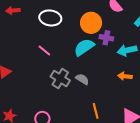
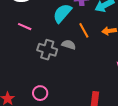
orange line: (96, 111) -> (84, 30), moved

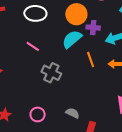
gray semicircle: (69, 45) -> (73, 113), moved

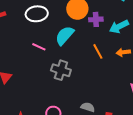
cyan semicircle: (72, 39) -> (65, 35), moved

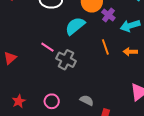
purple cross: (96, 19) -> (108, 15), turned 32
pink line: (39, 47) -> (47, 47), moved

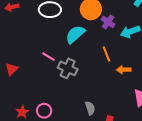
orange arrow: (130, 52) -> (124, 70), moved
gray semicircle: (87, 100) -> (90, 108), turned 48
pink circle: (52, 101) -> (44, 111), moved

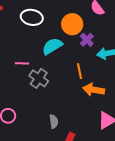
pink line: (48, 57) -> (22, 63), turned -40
orange arrow: (124, 70) -> (94, 90), size x1.5

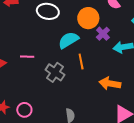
pink line: (22, 63) -> (27, 57), moved
orange line: (80, 71) -> (81, 61), moved

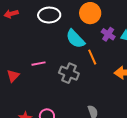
purple cross: (103, 34) -> (108, 34), moved
cyan semicircle: (68, 40) -> (75, 39), turned -90

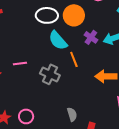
white ellipse: (49, 15) -> (47, 15), moved

